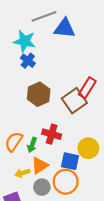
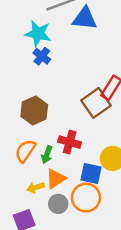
brown hexagon: (39, 94) -> (34, 110), moved

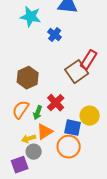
blue cross: (42, 56) -> (55, 35), moved
red cross: (70, 142) -> (56, 103), turned 30
gray circle: (58, 204) -> (34, 152), moved

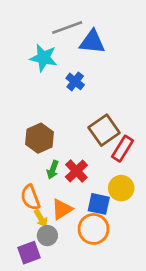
red rectangle: (89, 60) -> (122, 149), moved
orange semicircle: (21, 110) -> (30, 197), moved, turned -54
green arrow: (38, 113) -> (53, 170), moved
yellow arrow: (29, 139) -> (41, 218), turned -104

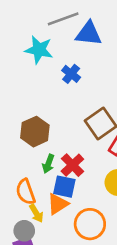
blue square: (99, 204) -> (64, 187), moved
gray circle: (47, 236) -> (24, 231), moved

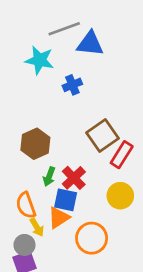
blue cross: (71, 74) -> (72, 85), turned 30

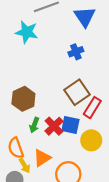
blue triangle: (90, 44) -> (85, 17), moved, turned 50
blue cross: (72, 85) -> (76, 52), moved
blue square: (66, 200) -> (70, 125), moved

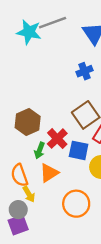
cyan star: (27, 32) -> (29, 32), moved
red cross: (54, 126) -> (57, 139), moved
orange triangle: (42, 158) -> (49, 173), moved

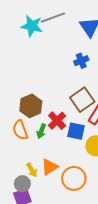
orange triangle: (49, 173) -> (50, 167), moved
orange semicircle: (19, 175) -> (20, 130), moved

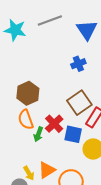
cyan star: (32, 26) -> (15, 30), moved
brown hexagon: (31, 106) -> (28, 93), moved
orange semicircle: (20, 130) -> (26, 120), moved

